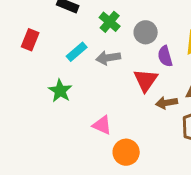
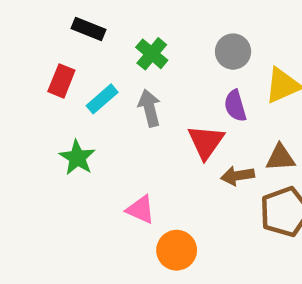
gray circle: (146, 32) -> (233, 52), moved
red rectangle: (30, 40) -> (61, 81), moved
gray arrow: (108, 58) -> (150, 108), turned 85

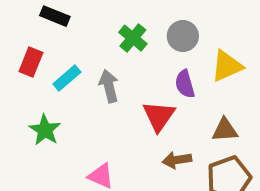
green cross: (152, 54) -> (133, 38), moved
brown arrow: (238, 176) -> (177, 160), moved

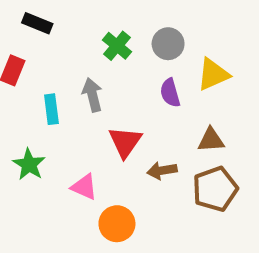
cyan rectangle: (67, 78) -> (51, 109), moved, turned -56
red triangle: (159, 116) -> (125, 142), moved
green star: (45, 130) -> (29, 164), moved

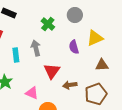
gray circle: (168, 44) -> (75, 15), moved
brown triangle: (211, 140) -> (102, 65), moved

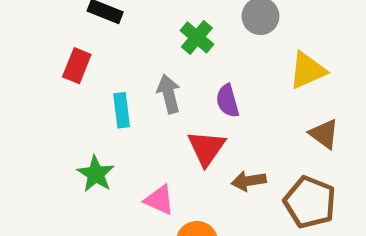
purple semicircle: (74, 47) -> (228, 101), moved
brown triangle: (102, 65) -> (324, 134), turned 40
brown pentagon: (96, 94) -> (310, 202), turned -30

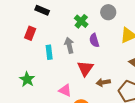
purple semicircle: (228, 101) -> (94, 40), moved
green star: (96, 174) -> (27, 79), moved

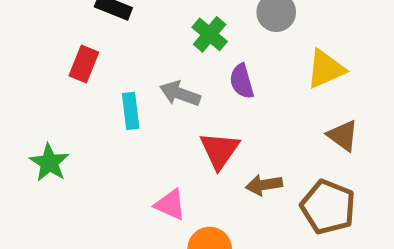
gray arrow: (69, 45) -> (180, 94), turned -56
green star: (27, 79) -> (49, 163), moved

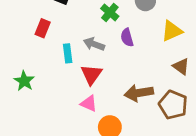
red triangle: (220, 150) -> (91, 74), moved
brown arrow: (264, 185) -> (139, 93), size x1.5

